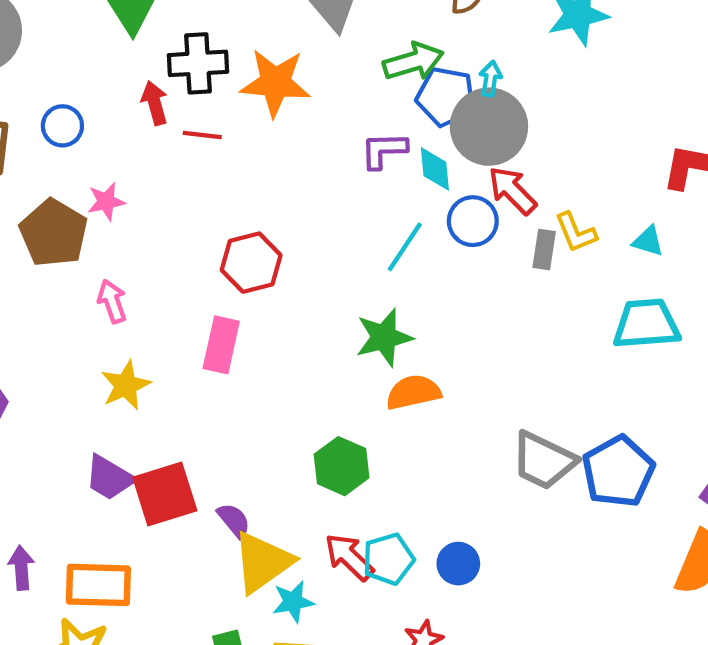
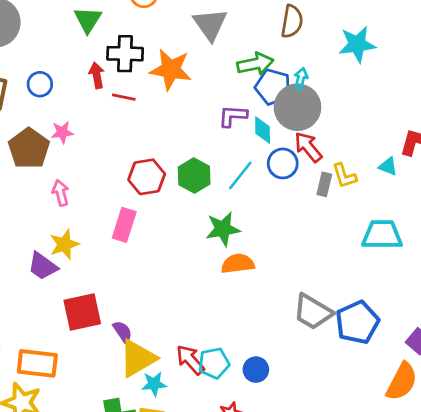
cyan triangle: (648, 241) -> (388, 166), moved
green hexagon: (342, 466) -> (194, 175), moved
purple trapezoid: (109, 478) -> (43, 266), moved

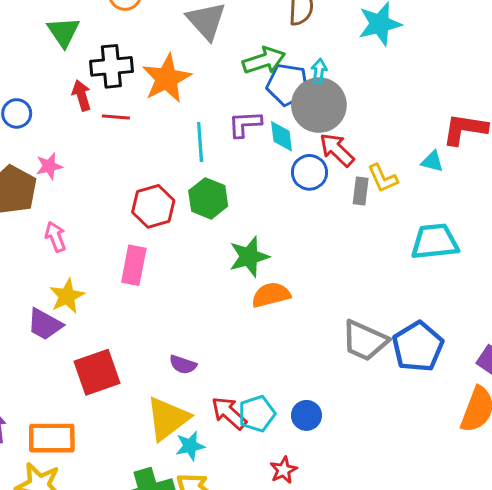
orange star: (171, 69) -> (167, 78), turned -30
cyan line: (240, 175) -> (200, 142), moved, turned -36
purple semicircle: (123, 332) -> (183, 365), moved, turned 150

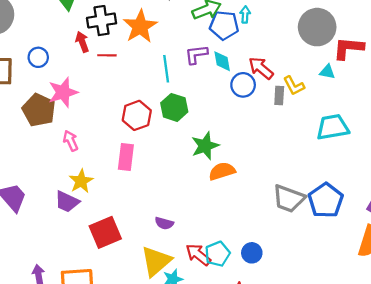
gray circle: (319, 105) -> (317, 27), moved
pink star: (49, 166) -> (63, 92), size x1.6

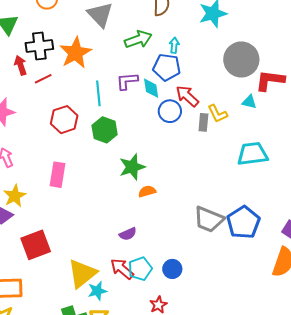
blue pentagon: (224, 25) -> (167, 67), moved
red line: (107, 55) -> (43, 79), turned -30
red hexagon: (137, 115) -> (64, 120), moved
orange semicircle: (222, 171) -> (147, 191), size x0.7
purple semicircle: (164, 223) -> (128, 234), moved, turned -42

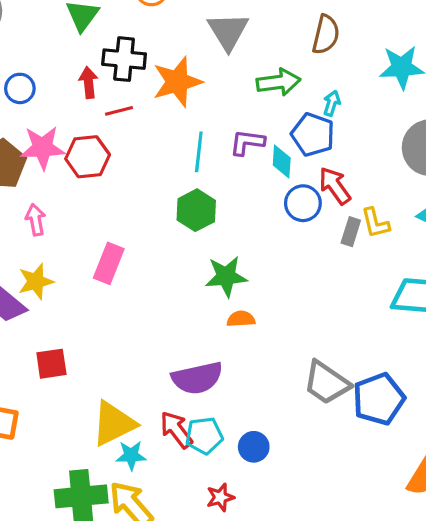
red hexagon: (64, 120) -> (88, 157), moved
purple semicircle: (128, 234) -> (197, 378), size x1.8
red square: (36, 245) -> (51, 364), size x0.7

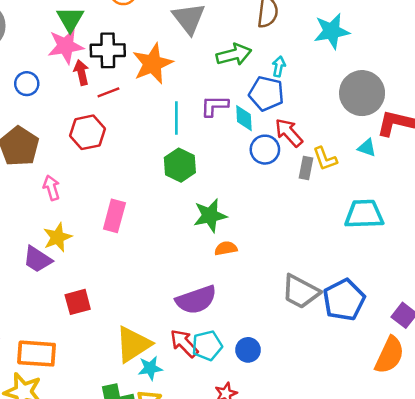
pink star: (43, 148) -> (66, 46), moved

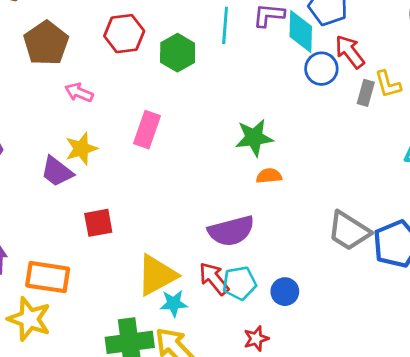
cyan diamond: (244, 118) -> (301, 31), size x1.4
green hexagon: (180, 165) -> (178, 53), moved
pink arrow: (52, 188) -> (79, 93), turned -55

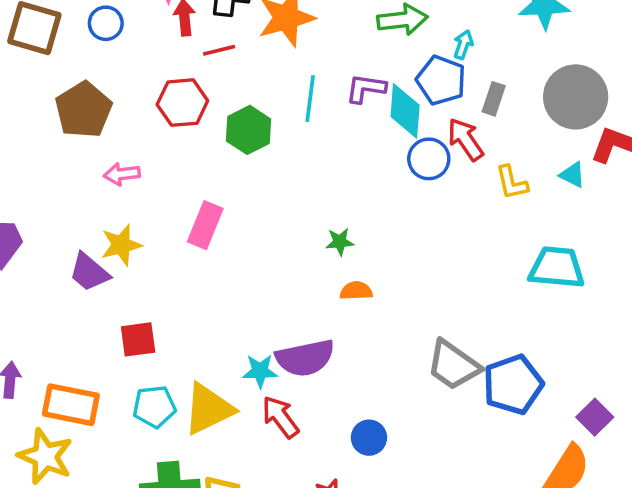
pink arrow: (79, 93) -> (122, 174), turned -32
gray rectangle: (366, 93) -> (494, 99), moved
green star: (254, 138) -> (340, 242), size x0.6
cyan pentagon: (239, 283) -> (154, 407), moved
cyan star: (174, 303) -> (260, 371), moved

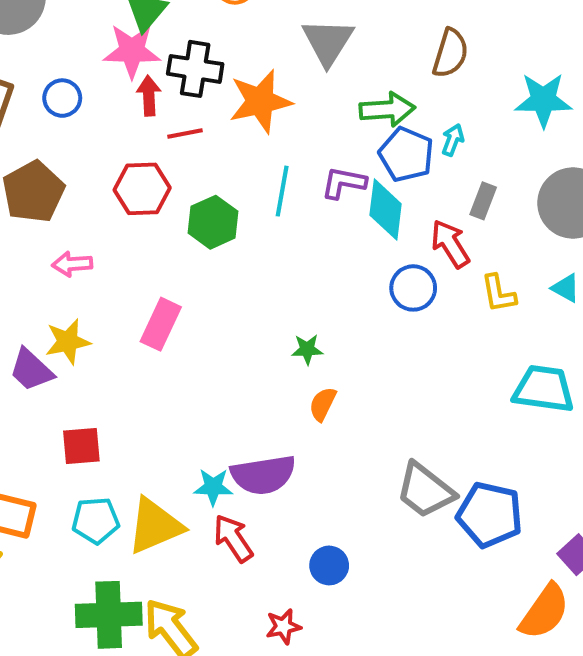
blue pentagon: (441, 80) -> (406, 155), moved
blue circle: (429, 159) -> (413, 288), moved
orange semicircle: (356, 291) -> (323, 404), turned -64
blue pentagon: (513, 384) -> (490, 515), turned 30

